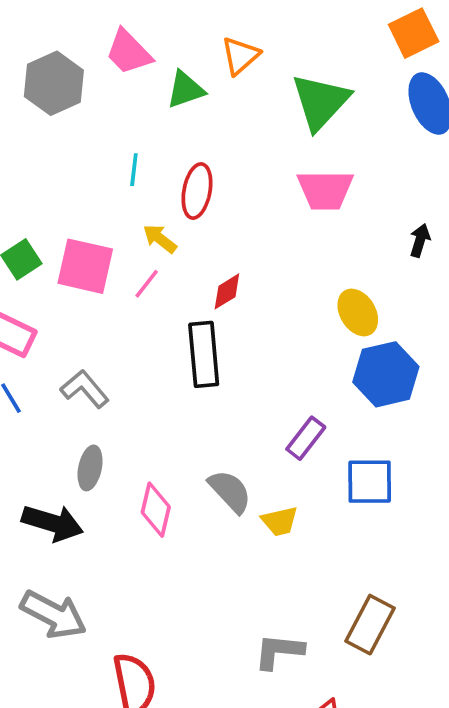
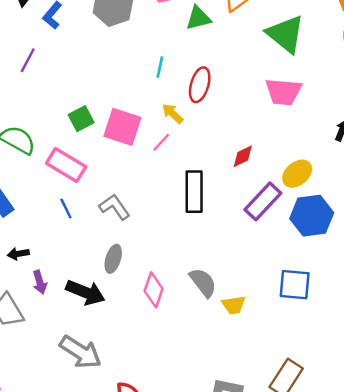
green triangle: (320, 102) -> (286, 34), turned -39
red diamond: (227, 291) -> (243, 156), moved
yellow ellipse: (358, 312) -> (297, 174), turned 76
purple rectangle: (306, 438) -> (263, 201), moved, size x1.4

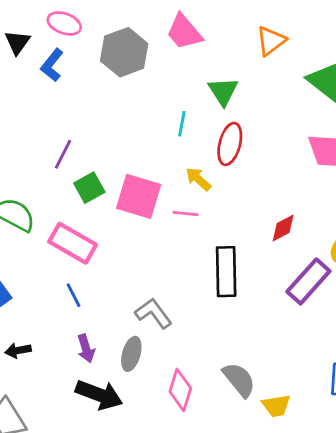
green triangle: (198, 18) -> (223, 91), moved, turned -48
purple line: (28, 60) -> (63, 154), moved
pink line: (161, 142) -> (186, 214), turned 54
gray L-shape: (115, 207) -> (153, 313), moved
purple arrow: (40, 282) -> (86, 348), moved

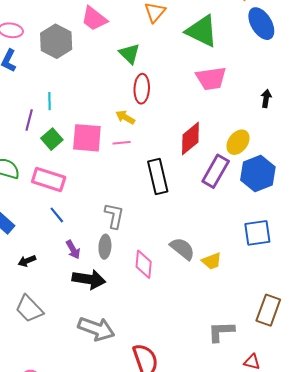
cyan line: (182, 124) -> (49, 101), moved
red diamond: (283, 228) -> (190, 138), size x1.6
gray L-shape: (153, 313) -> (114, 216), turned 60

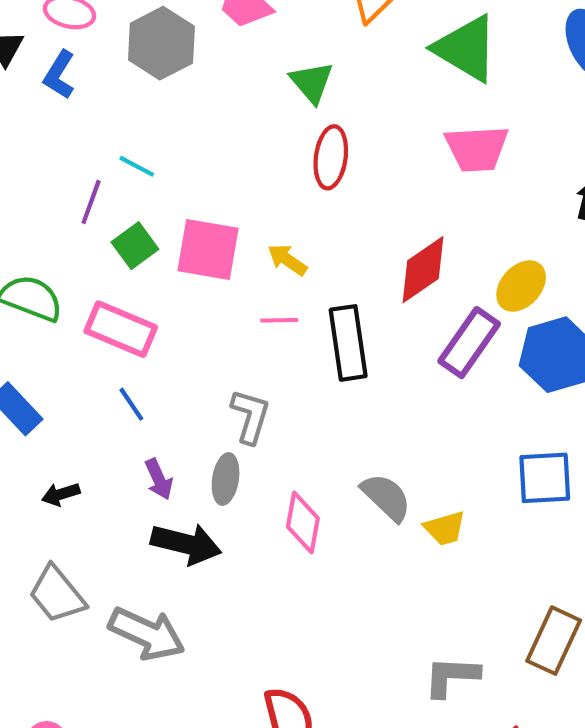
cyan line: (49, 101) -> (137, 166), turned -66
yellow arrow: (125, 117) -> (287, 260), moved
pink line: (122, 143) -> (279, 320), moved
gray arrow: (96, 329) -> (147, 634), moved

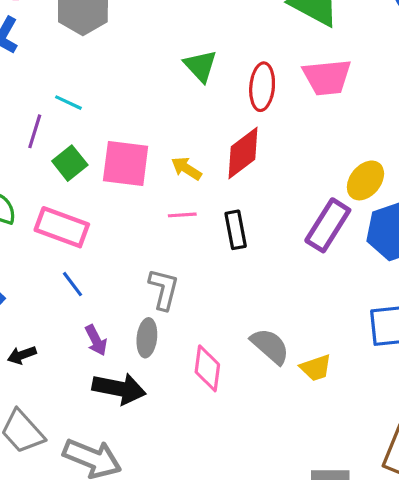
green triangle: (312, 82) -> (201, 66), moved
red ellipse: (331, 157) -> (262, 87), moved
red diamond: (423, 270) -> (243, 153), moved
black rectangle: (348, 343) -> (236, 230), size x0.7

